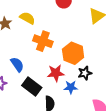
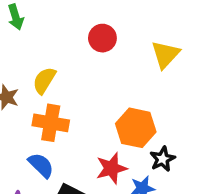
yellow semicircle: (27, 18) -> (44, 80), turned -77
orange cross: (43, 41) -> (51, 123), moved

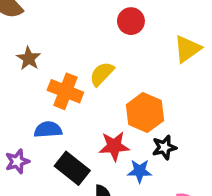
yellow semicircle: (44, 80) -> (102, 74), moved
blue semicircle: (41, 165) -> (48, 130), turned -60

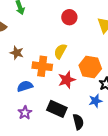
blue semicircle: (48, 130) -> (25, 86), moved
red star: (114, 146) -> (67, 80), moved

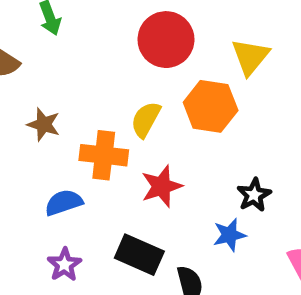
red circle: (69, 17) -> (166, 40), size x1.5
orange hexagon: (90, 67) -> (211, 106), moved

